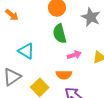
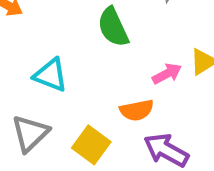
pink arrow: (74, 55) -> (167, 74), moved

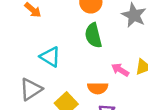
pink arrow: (167, 74) -> (120, 70), turned -132

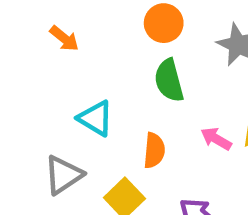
orange semicircle: (98, 88) -> (154, 150), moved, turned -84

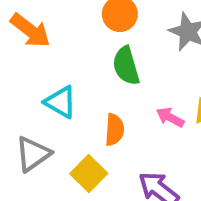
orange arrow: (64, 38) -> (30, 30), size x1.5

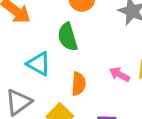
green semicircle: (126, 66) -> (68, 37), moved

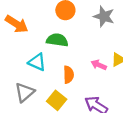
green semicircle: (68, 37) -> (57, 40), turned 120

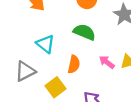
green semicircle: (57, 40) -> (84, 32), moved

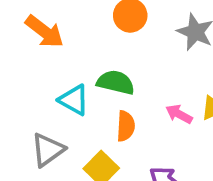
green semicircle: (84, 32) -> (116, 82), moved

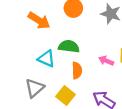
orange arrow: (45, 32) -> (39, 20), moved

